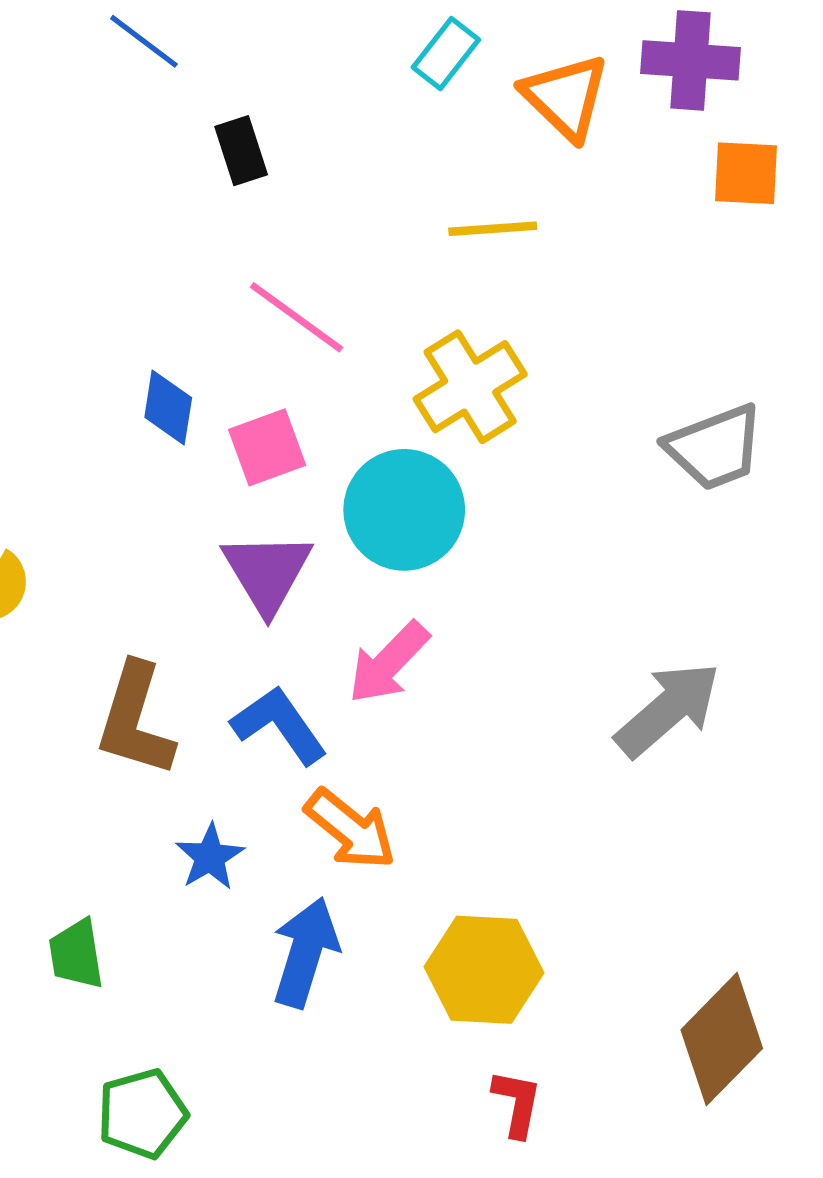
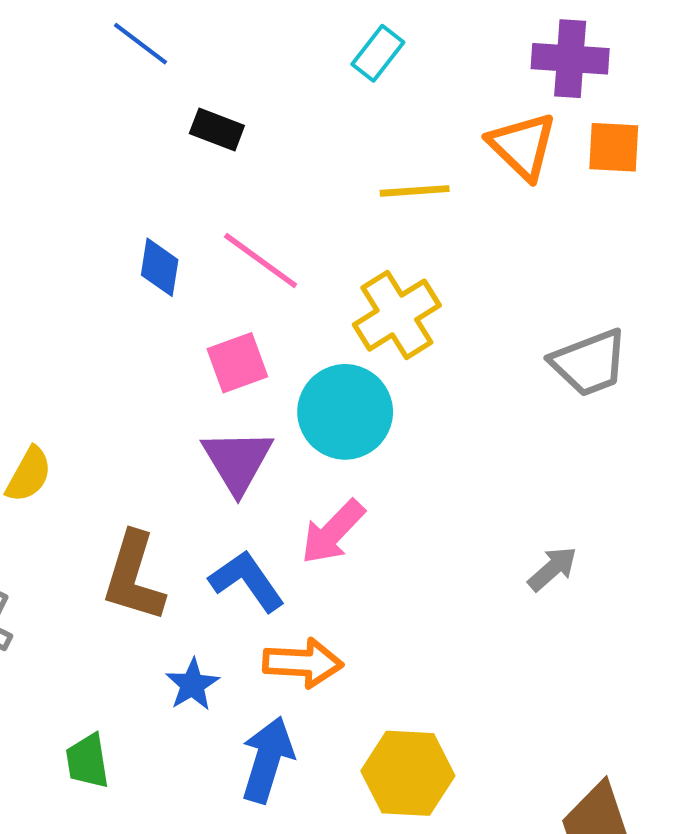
orange triangle: (566, 97) -> (522, 146), moved
black rectangle: (241, 151) -> (217, 130), turned -51
blue diamond: (168, 407) -> (160, 267), moved
gray arrow: (668, 709) -> (552, 569), size x0.6
orange arrow: (350, 829) -> (303, 663), turned -36

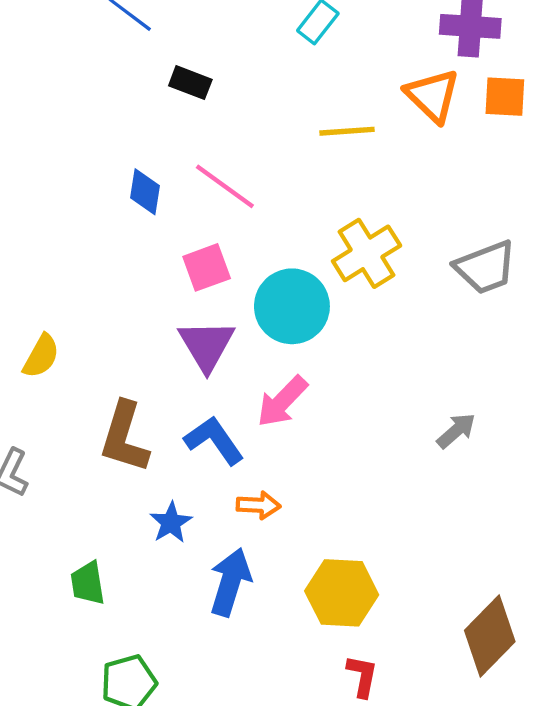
yellow cross: (397, 315) -> (367, 253), moved
orange arrow: (303, 663) -> (258, 505), size x0.7

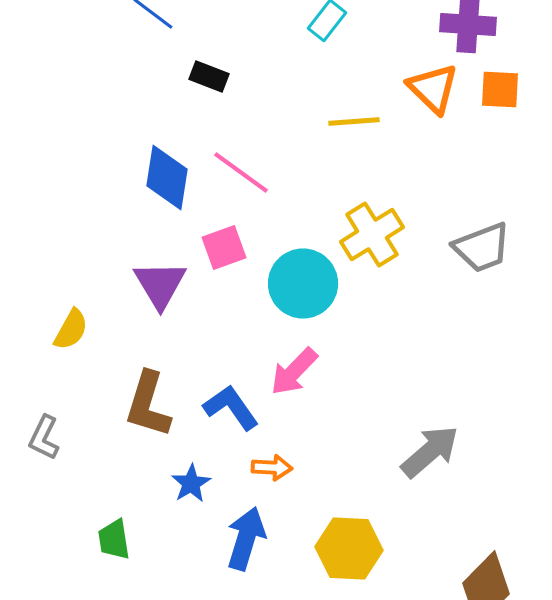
blue diamond: (145, 192) -> (167, 178), size x1.5
purple triangle: (207, 345) -> (160, 284), moved
gray arrow: (456, 431) -> (430, 452), moved, size x1.6

